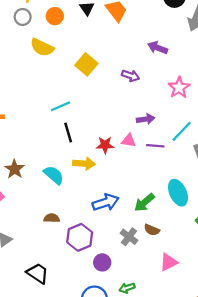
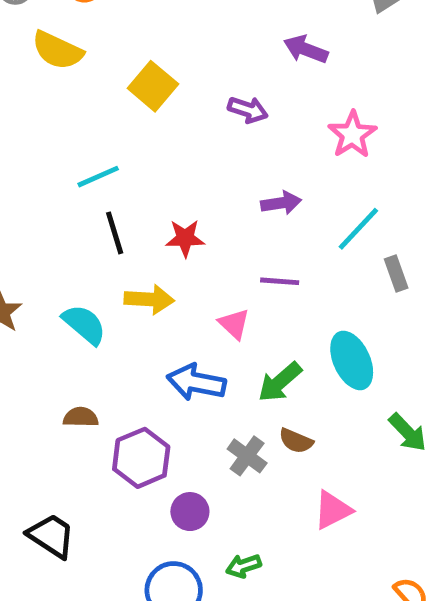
pink triangle: (129, 141) -> (234, 324), moved, turned 35
red star: (105, 145) -> (185, 238), moved
purple line: (155, 146) -> (280, 281), moved
blue arrow: (106, 202) -> (196, 382), turned -150

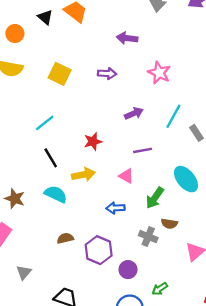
black line: (115, 233) -> (51, 158), moved
blue arrow: (196, 382) -> (115, 208), size x0.7

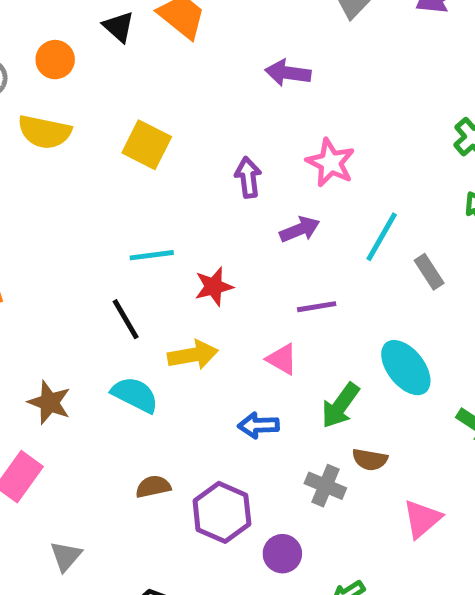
pink star: (159, 73) -> (331, 163), moved
purple arrow: (107, 74) -> (248, 177), moved, turned -102
cyan line: (45, 123) -> (152, 255), moved, turned 30

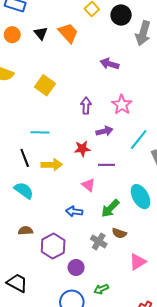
orange circle: (55, 60) -> (12, 35), moved
red star: (214, 287) -> (82, 149), moved
yellow arrow: (193, 355) -> (52, 165), moved

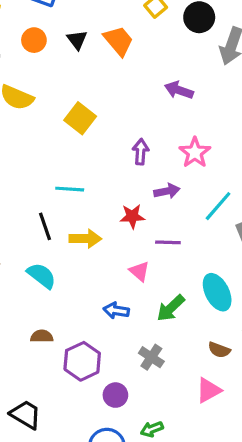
brown semicircle: (119, 233) -> (219, 350), moved

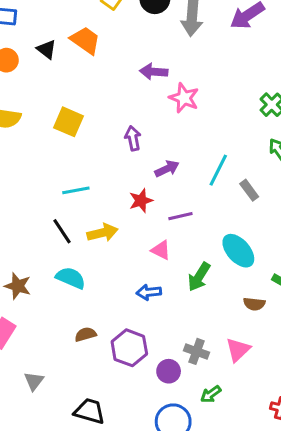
pink star: (195, 153) -> (184, 98), moved
gray cross: (151, 357) -> (196, 351), moved
pink triangle: (209, 390) -> (238, 350), moved

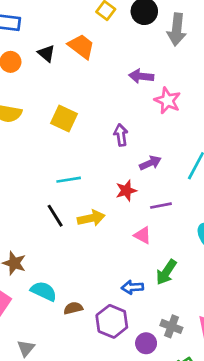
green arrow: (199, 277) -> (166, 272), moved
cyan semicircle: (71, 278) -> (44, 291), moved
blue arrow: (149, 292) -> (132, 287), moved

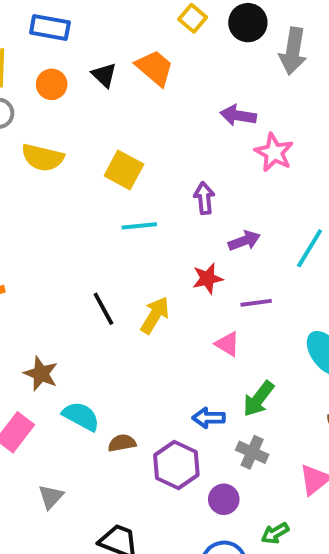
cyan line: (69, 180) -> (139, 226), moved
yellow arrow: (91, 218) -> (155, 315), turned -50
gray cross: (171, 326) -> (252, 452), moved

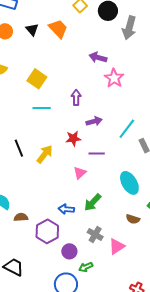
pink triangle: (227, 344) -> (80, 173), turned 40
gray cross: (252, 452) -> (95, 234), moved
green arrow: (275, 533) -> (86, 267), moved

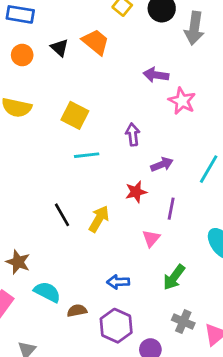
purple line: (97, 153) -> (171, 209), turned -70
blue arrow: (66, 209) -> (118, 282), moved

